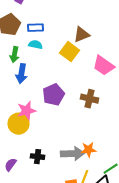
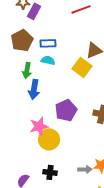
yellow circle: (19, 124) -> (49, 139), moved
gray arrow: (73, 154) -> (85, 169), size x0.6

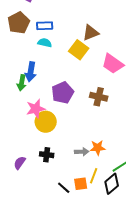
green arrow: (27, 70) -> (22, 83), moved

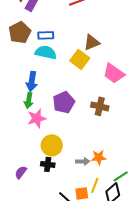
cyan semicircle: (45, 43) -> (46, 52), size x1.5
green arrow: (22, 83) -> (29, 100), moved
yellow circle: (46, 122) -> (52, 145), moved

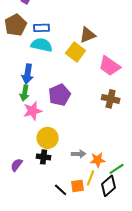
brown cross: (100, 106) -> (111, 99), moved
orange star: (99, 157) -> (98, 160), moved

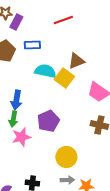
blue rectangle: (42, 28) -> (32, 45), moved
cyan semicircle: (42, 45) -> (45, 71), moved
yellow circle: (48, 138) -> (66, 157), moved

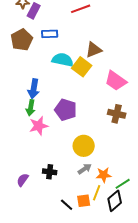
purple pentagon: (48, 121) -> (66, 110), turned -30
gray arrow: (67, 180) -> (85, 169), turned -32

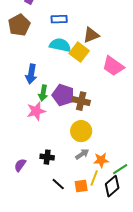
blue rectangle: (50, 34) -> (59, 19), moved
green arrow: (31, 108) -> (43, 93), moved
brown cross: (117, 114) -> (81, 101), moved
black line: (67, 205) -> (58, 184), moved

